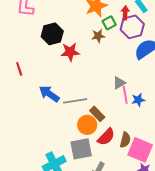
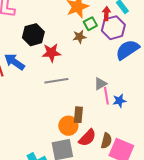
blue arrow: (49, 94) -> (14, 62), moved
gray line: (75, 101) -> (56, 81), moved
brown rectangle: (97, 114) -> (78, 115), turned 49

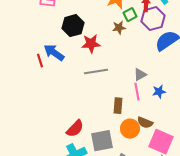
pink line: (106, 96) -> (137, 92), moved
orange circle: (68, 126) -> (130, 129), moved
red semicircle: (87, 138) -> (75, 129), moved
brown semicircle: (106, 141) -> (145, 123), moved, turned 98

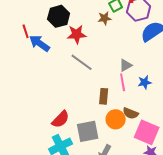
red line: (40, 61) -> (26, 31), moved
gray line: (96, 72) -> (82, 62), turned 45

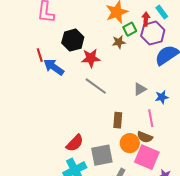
pink line: (123, 82) -> (151, 118), moved
blue star: (145, 82) -> (162, 97), moved
pink square: (147, 132) -> (147, 157), moved

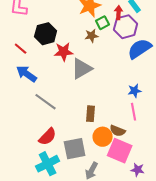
red line: (40, 55) -> (21, 49), moved, turned -32
blue arrow: (54, 67) -> (27, 74), moved
gray line: (96, 86) -> (46, 102), moved
gray triangle: (140, 89) -> (82, 69), moved, size x1.6
pink line: (151, 118) -> (134, 112), moved

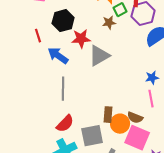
red line: (21, 49) -> (38, 36), turned 32
blue arrow: (27, 74) -> (58, 56), moved
gray line: (46, 102) -> (63, 89), turned 55
brown rectangle: (91, 114) -> (108, 115), moved

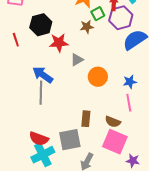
blue arrow: (58, 56) -> (43, 75), moved
gray triangle: (99, 56) -> (77, 60), size x0.6
red semicircle: (65, 124) -> (39, 139), moved, turned 66
orange circle: (120, 124) -> (98, 77), moved

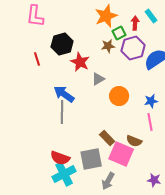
purple hexagon: (121, 18) -> (133, 48), moved
red star: (59, 43) -> (80, 62), turned 30
brown rectangle: (86, 119) -> (107, 138), turned -49
pink square: (115, 142) -> (121, 154), moved

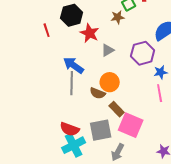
purple hexagon: (133, 48) -> (143, 53), moved
orange circle: (119, 96) -> (110, 82), moved
brown semicircle: (134, 141) -> (98, 93), moved

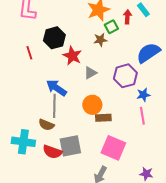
brown semicircle: (98, 93) -> (46, 125), moved
brown rectangle: (117, 109) -> (103, 118), moved, turned -49
gray square: (101, 130) -> (70, 146), moved
cyan cross: (74, 145) -> (23, 142), moved, turned 35

